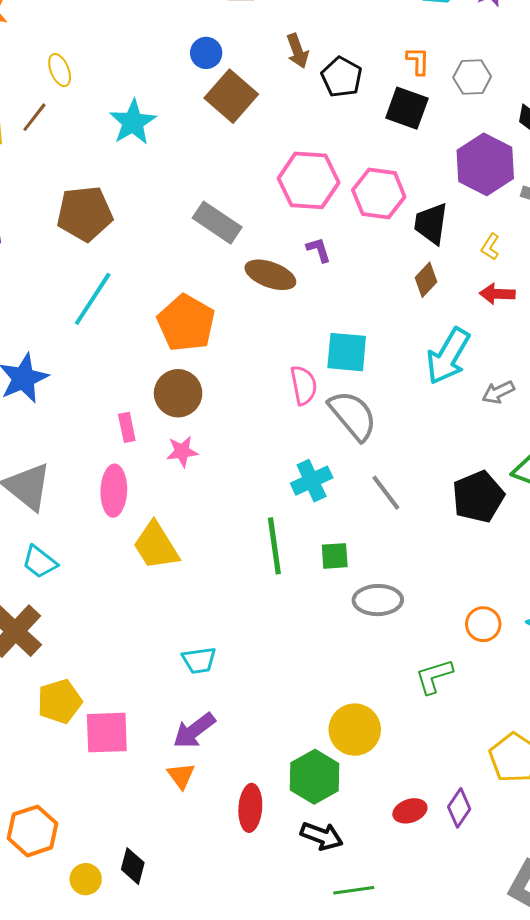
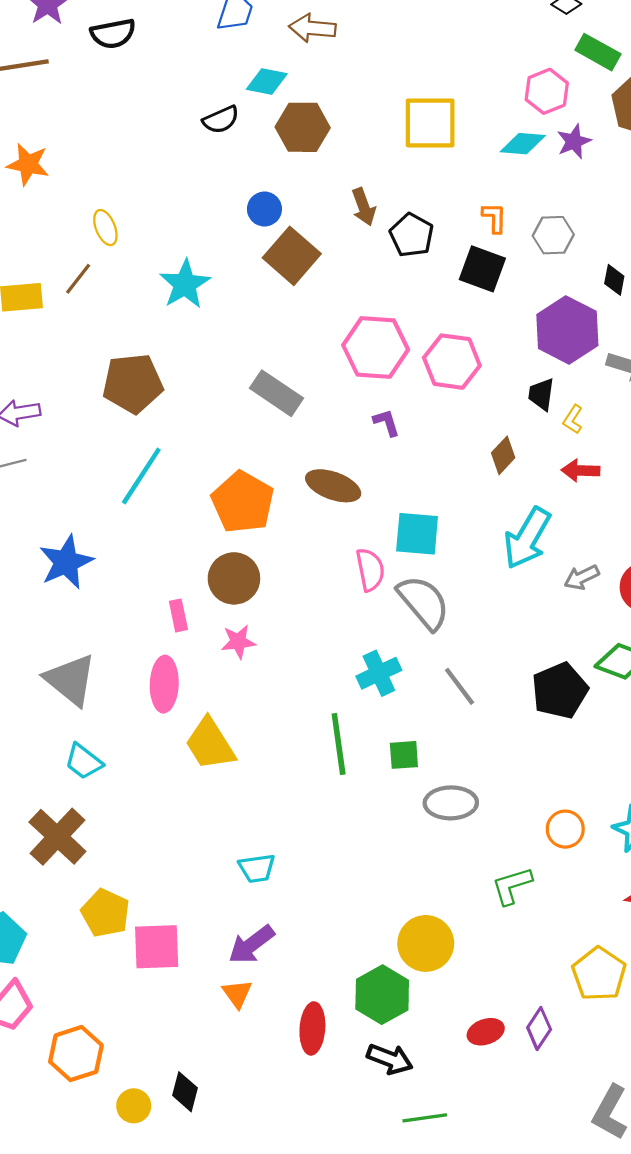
black trapezoid: (431, 224) -> (541, 394), moved, size x0.7
brown ellipse: (270, 275) -> (333, 486), moved
yellow pentagon: (60, 701) -> (105, 913), turned -30

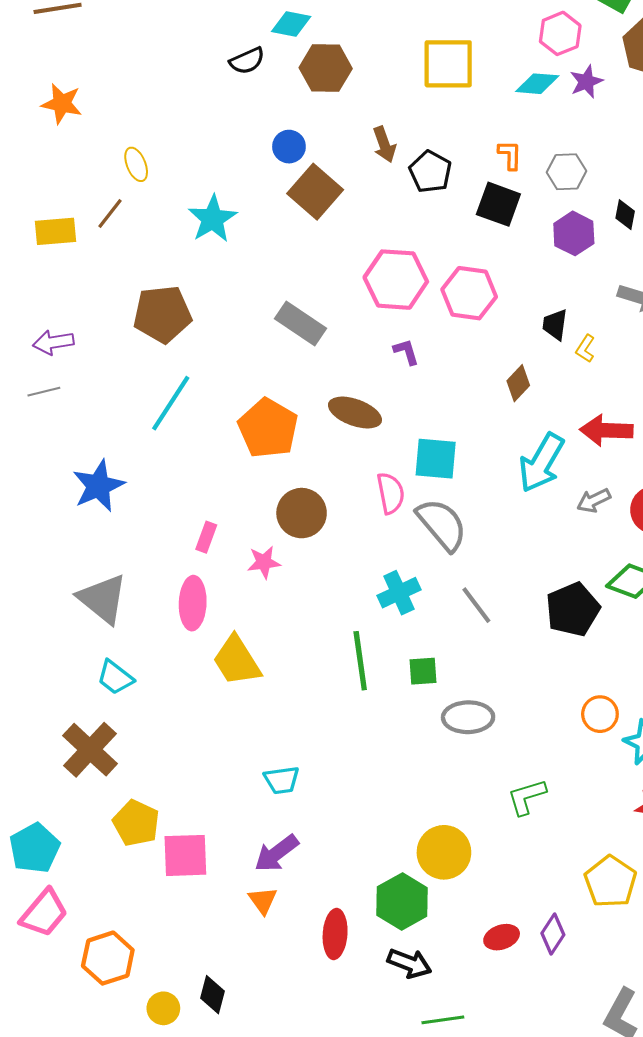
purple hexagon: (567, 330) -> (574, 233), moved, size x0.7
red arrow: (580, 471) -> (606, 430), moved, size x1.4
brown circle: (234, 578) -> (302, 513), moved
pink rectangle: (178, 615) -> (206, 537), turned 32
orange circle: (565, 829) -> (600, 714), moved

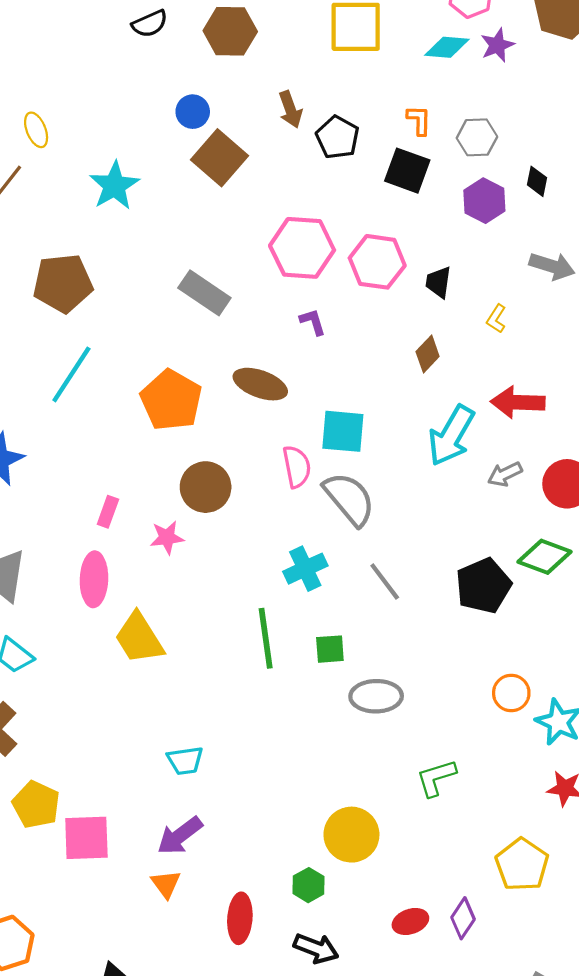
black trapezoid: (555, 325) -> (438, 282), moved
green hexagon: (402, 902) -> (309, 885), size x0.6

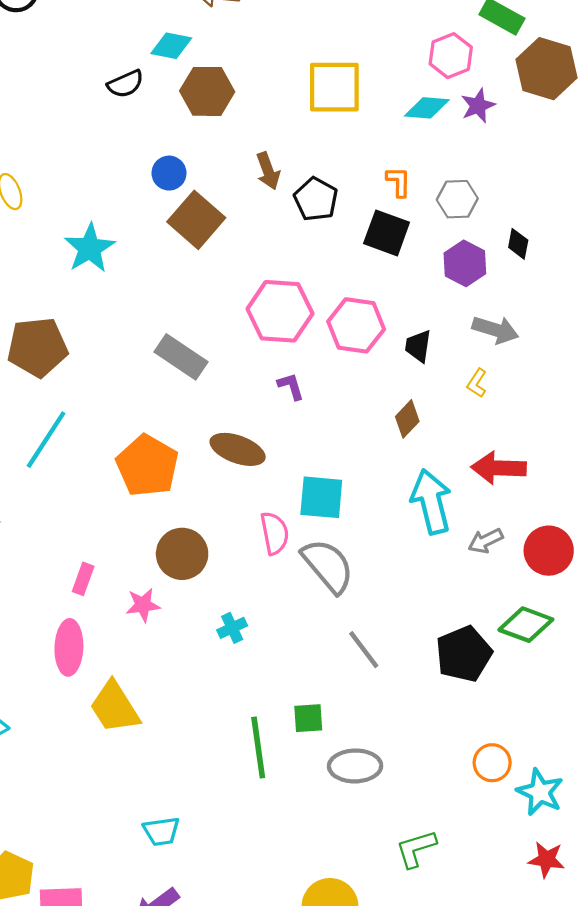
gray arrow: (552, 266) -> (495, 330), moved
cyan arrow: (451, 436) -> (431, 502), turned 136
cyan cross: (305, 569) -> (232, 628), moved, size x0.7
green line: (266, 638) -> (258, 747), moved

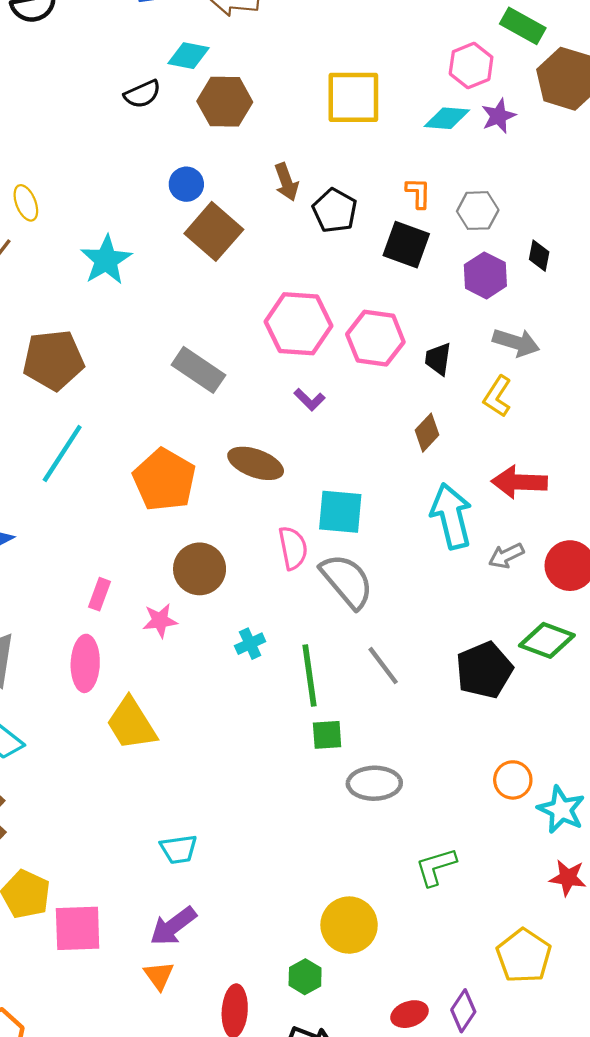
yellow L-shape: (477, 383) -> (497, 396), size x1.4
purple L-shape: (291, 386) -> (309, 400), turned 152
green line: (258, 747) -> (309, 676), moved

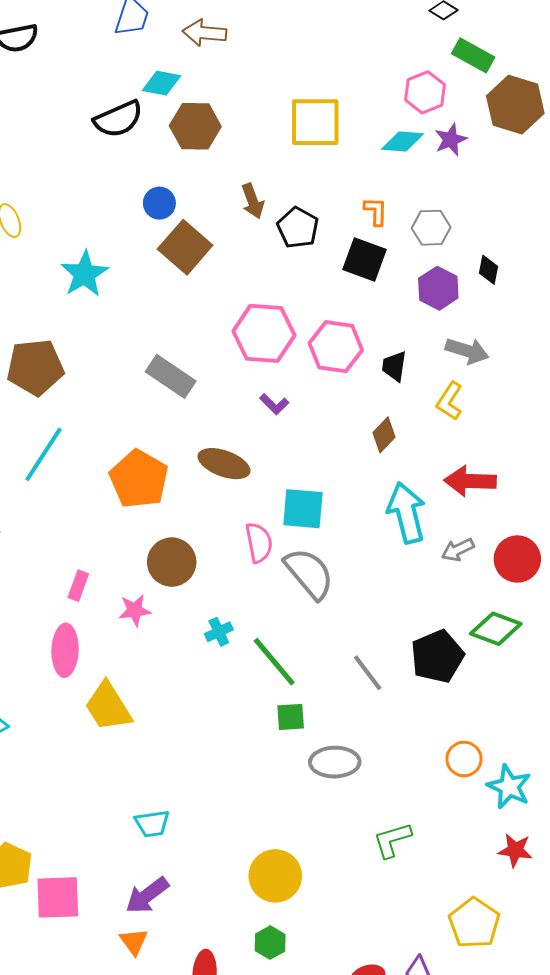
black semicircle: (142, 94) -> (118, 119), size x1.4
gray line: (383, 666) -> (368, 673), moved
green line: (309, 676) -> (274, 662), turned -32
yellow circle: (349, 925) -> (275, 876), moved

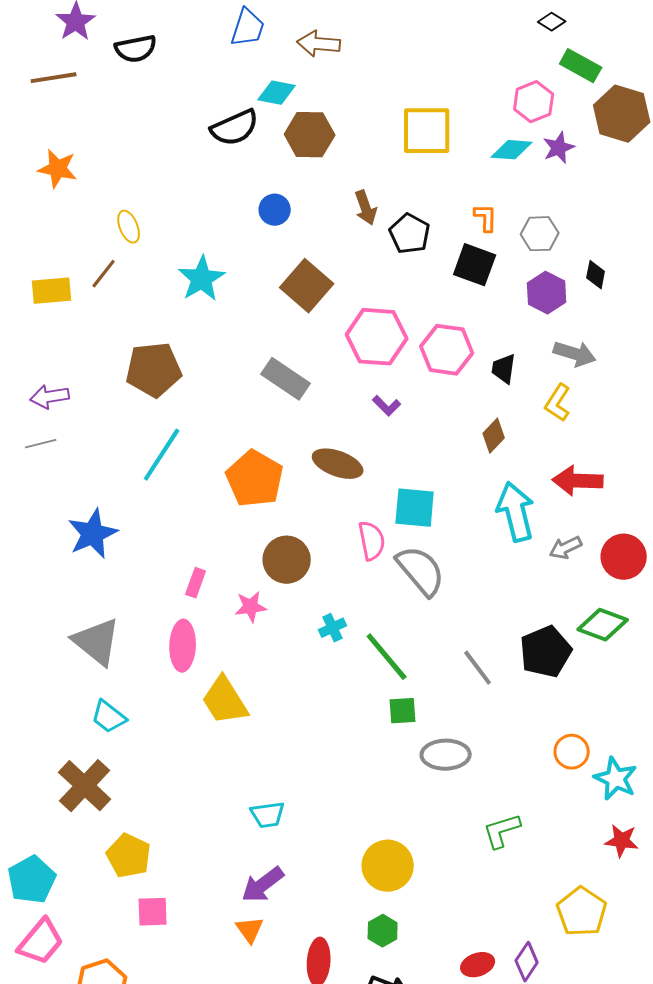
brown square: (185, 247) -> (307, 286), moved
pink square: (58, 897) -> (153, 912), moved, size x0.7

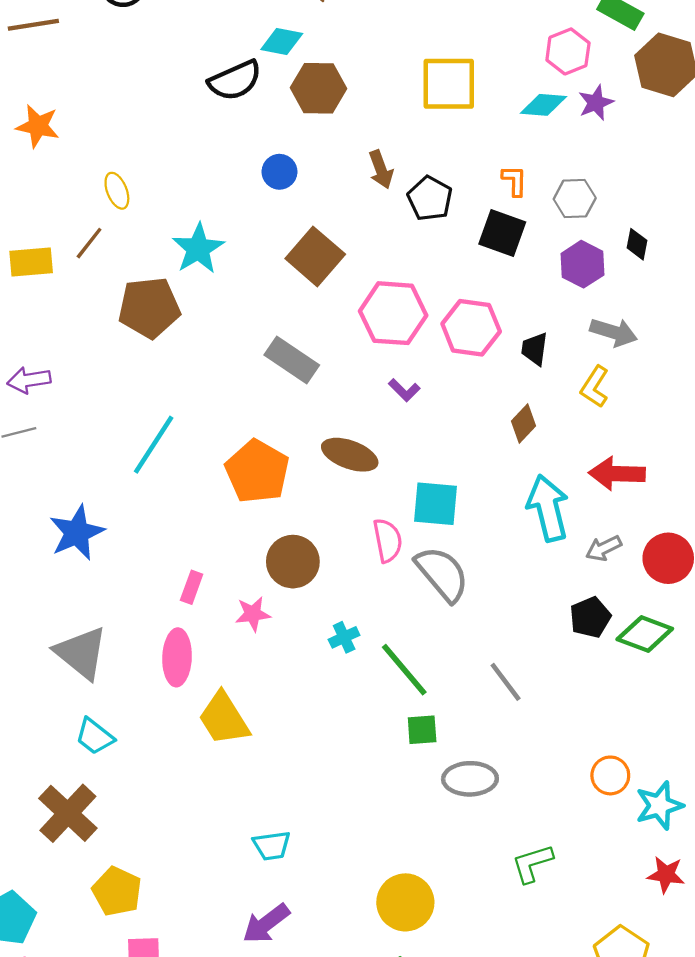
brown pentagon: (154, 370) -> (149, 308), moved
black pentagon: (546, 652) -> (590, 617), moved, size x0.7
cyan star: (616, 779) -> (659, 806), turned 30

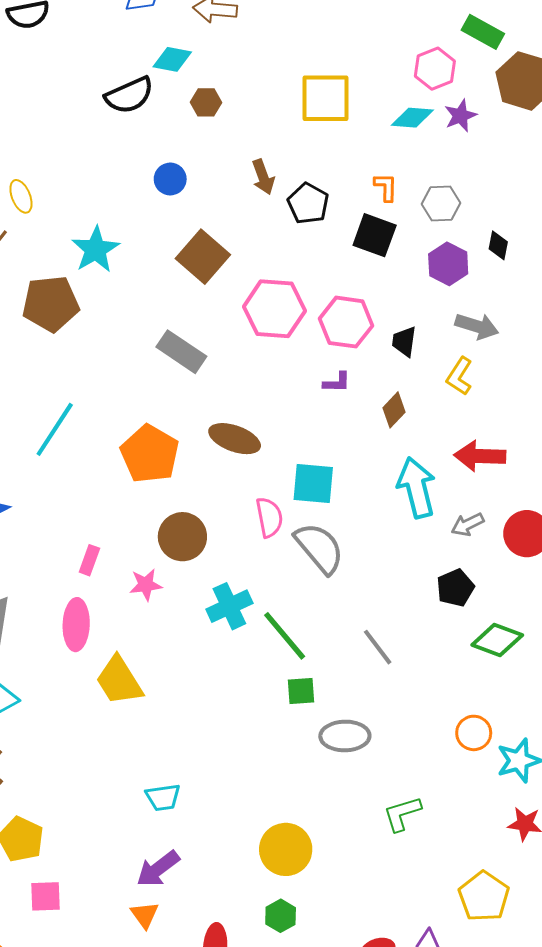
brown hexagon: (318, 88) -> (206, 102), size x0.6
purple L-shape: (404, 390) -> (337, 382), moved, turned -44
green diamond: (645, 634) -> (497, 640), moved
cyan cross: (344, 637) -> (229, 606), size x1.6

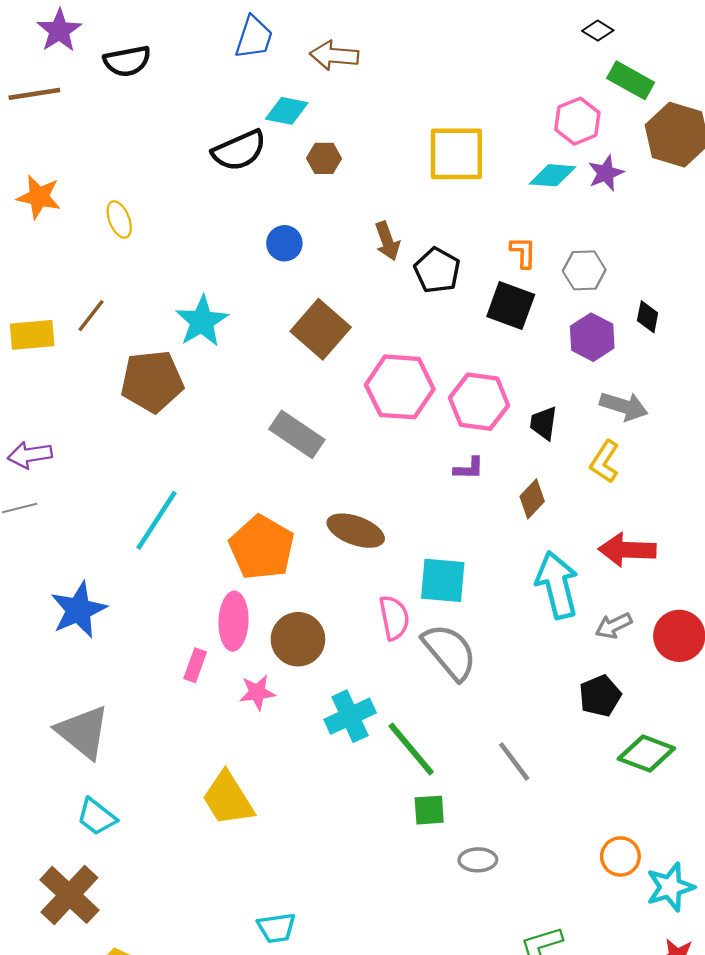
yellow ellipse: (21, 196) -> (119, 219), moved
pink ellipse: (76, 625) -> (233, 621), moved
gray ellipse: (345, 736) -> (478, 860), size x0.7

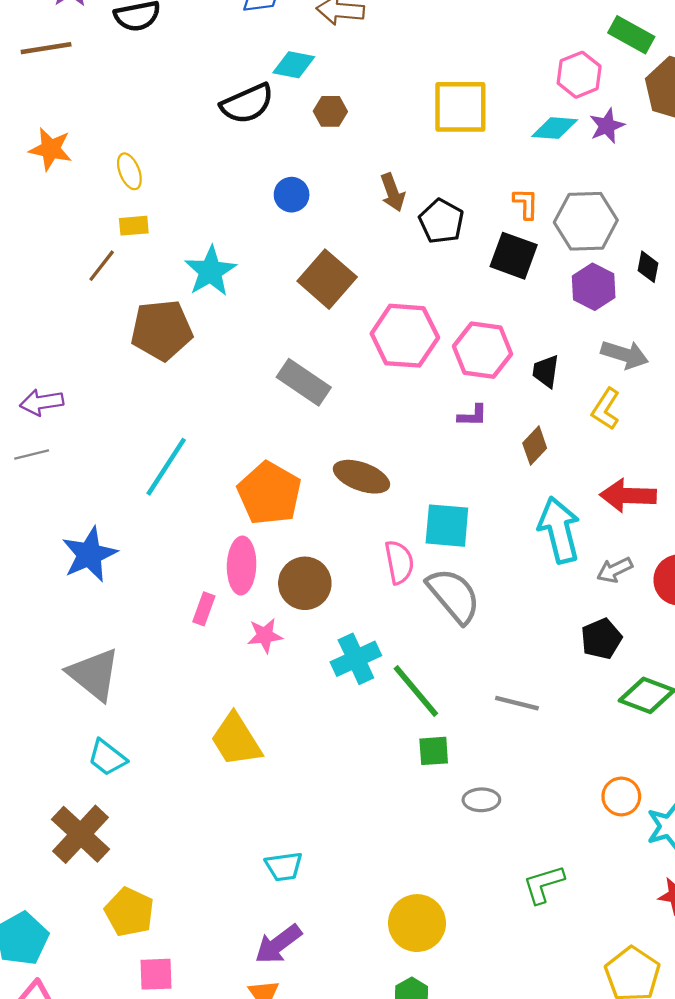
gray hexagon: (584, 270) -> (586, 221), size x1.5
yellow rectangle: (32, 335) -> (134, 226), moved, size x0.7
gray line: (514, 761) -> (517, 703), turned -39

